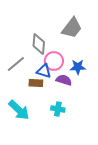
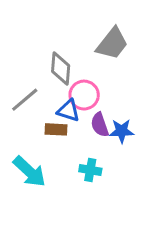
blue star: (78, 67) -> (122, 131), moved
purple semicircle: (64, 80) -> (100, 125), turned -126

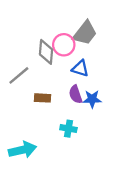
pink circle: (84, 95) -> (64, 45), moved
blue triangle: (68, 111) -> (80, 68), moved
cyan arrow: (29, 172) -> (22, 150), moved, turned -56

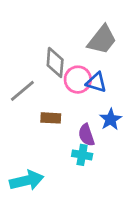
pink circle: (64, 45) -> (78, 80), moved
purple semicircle: (76, 94) -> (86, 135), moved
blue star: (92, 99) -> (111, 119), turned -30

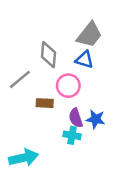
pink circle: (78, 80) -> (68, 86), moved
blue triangle: (96, 82) -> (84, 60), moved
blue star: (111, 119) -> (96, 119), moved, turned -30

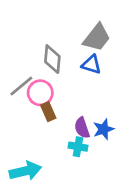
pink circle: (68, 86) -> (40, 93), moved
brown rectangle: (45, 103) -> (48, 112), turned 63
blue star: (96, 119) -> (104, 129), turned -30

